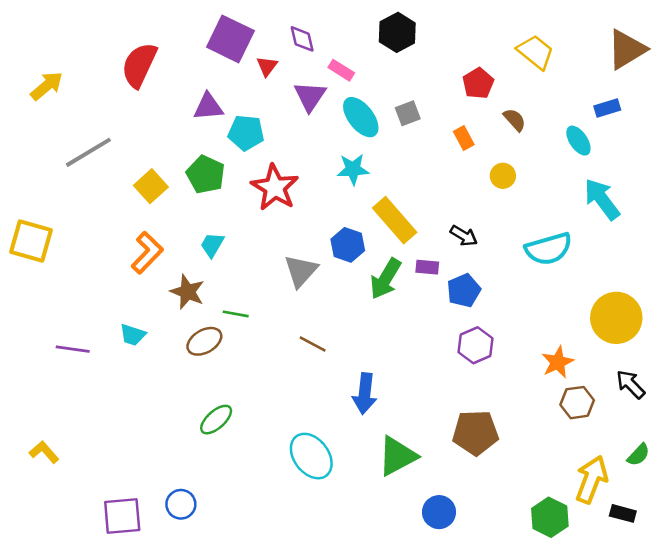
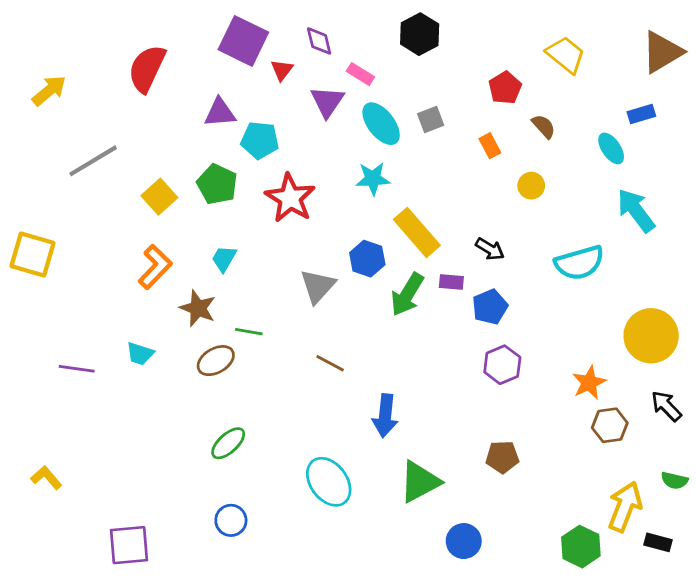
brown pentagon: (475, 433) -> (502, 457), size x0.7
green semicircle: (638, 455) -> (674, 480), turned 60
blue circle: (181, 504) -> (231, 520), moved

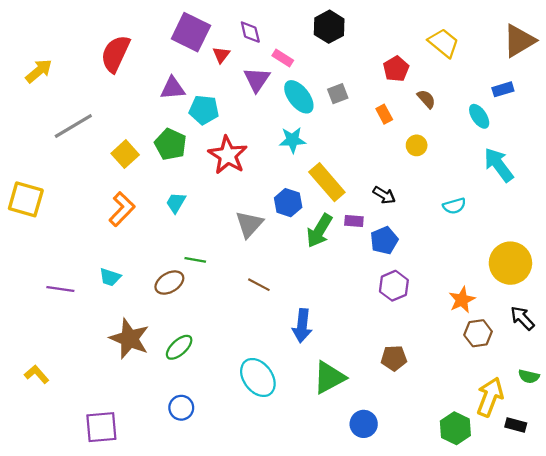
cyan semicircle: (579, 263) -> (454, 206), size x0.6
brown star: (198, 308) -> (129, 339), moved, size x1.4

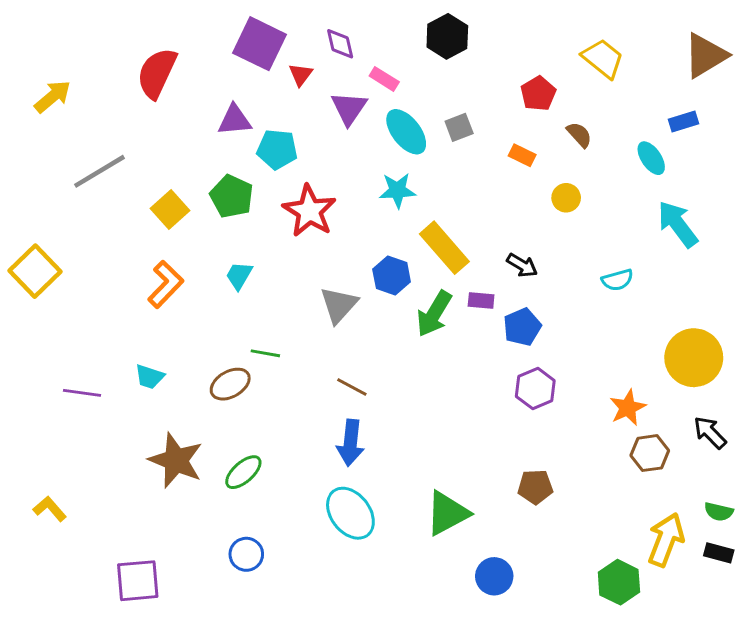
orange rectangle: (384, 114) -> (522, 155), turned -36
yellow square: (26, 199) -> (35, 271), turned 30
blue arrow: (302, 326) -> (350, 443), moved
black rectangle: (516, 425) -> (719, 553), moved

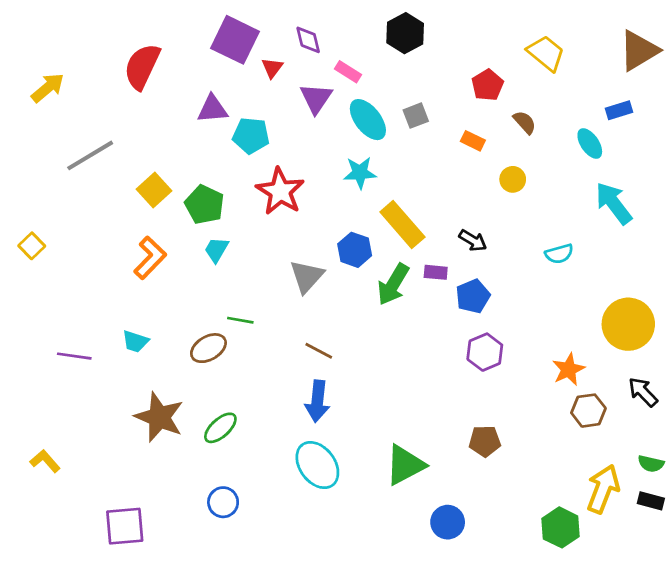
green pentagon: (232, 196) -> (204, 205), moved
yellow square: (35, 271) -> (32, 246), size x0.6

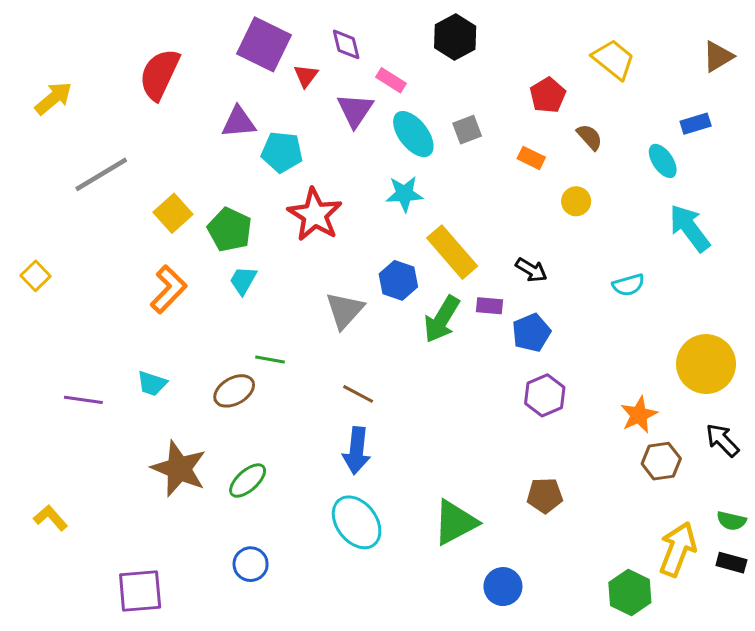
brown triangle: (639, 50) -> (718, 56), size x0.7

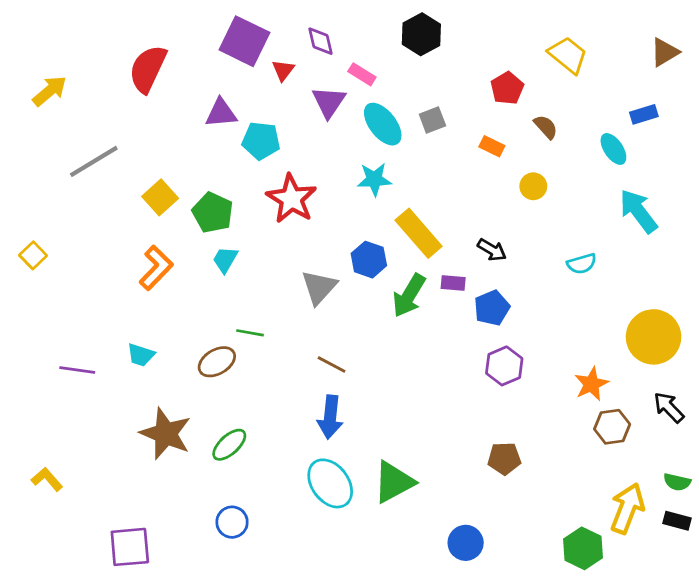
green triangle: (455, 522) -> (394, 482), moved

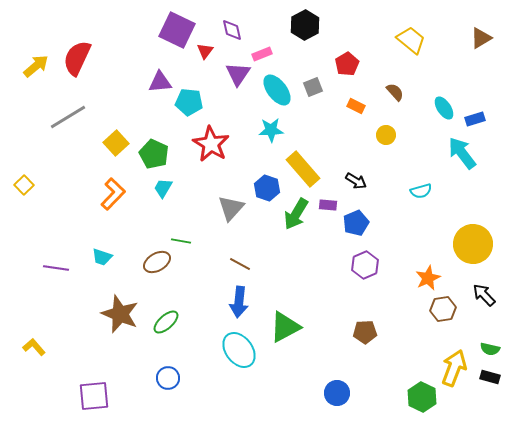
red semicircle: (148, 69) -> (77, 58), moved
pink rectangle: (362, 74) -> (262, 54), turned -54
red pentagon: (507, 88) -> (347, 64), moved
blue rectangle: (644, 114) -> (475, 119), moved
green triangle: (394, 482) -> (285, 327), moved

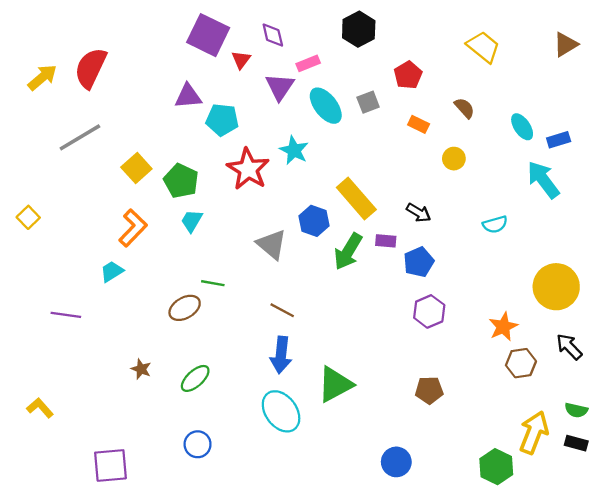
cyan star: (271, 130) -> (294, 150), moved, turned 30
gray triangle: (231, 208) -> (272, 244), turned -32
cyan trapezoid: (102, 257) -> (112, 271), moved, turned 130
brown star: (120, 314) -> (141, 369), size x0.5

